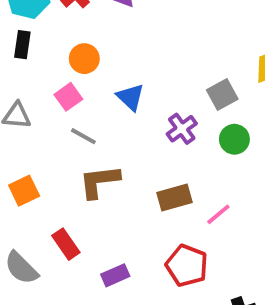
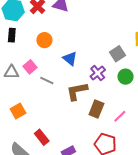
pink square: (68, 97) -> (30, 67), moved
brown L-shape: (99, 181) -> (77, 91), moved
brown rectangle: (174, 198) -> (96, 109), turned -48

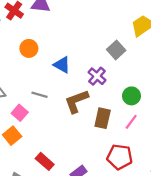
pink square: (30, 67) -> (20, 113), moved
green circle: (126, 77) -> (131, 96), moved

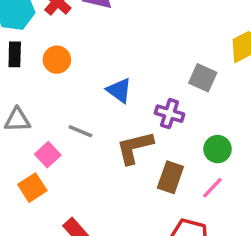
orange circle: (29, 48) -> (57, 60), moved
gray square: (116, 50) -> (203, 78), turned -30
purple cross: (97, 76) -> (169, 114), turned -30

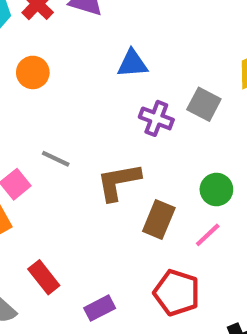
blue triangle: (119, 90) -> (132, 64), moved, turned -44
purple cross: (169, 114) -> (156, 118), moved

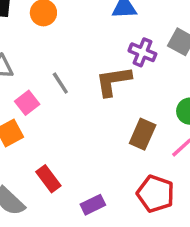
gray line: (56, 159) -> (60, 83), turned 30
brown L-shape: (118, 182) -> (113, 81), moved

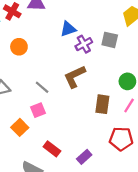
purple cross: (143, 52) -> (84, 44), moved, turned -35
pink square: (27, 103) -> (38, 110), moved, turned 32

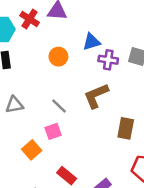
purple cross: (84, 44) -> (108, 60), turned 35
orange circle: (19, 47) -> (58, 57), moved

